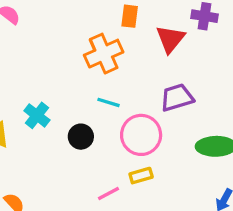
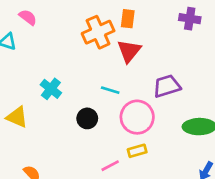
red triangle: (170, 39) -> (129, 51), moved
orange cross: (104, 54) -> (98, 32), moved
cyan cross: (37, 115) -> (51, 89), moved

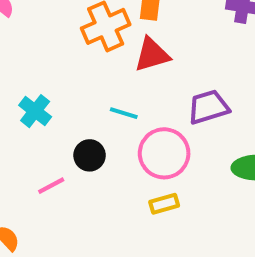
red triangle: (129, 51) -> (152, 55), turned 35
pink line: (110, 166) -> (51, 186), moved

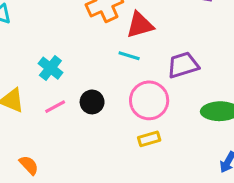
cyan line: (124, 113) -> (129, 56), moved
pink line: (51, 186) -> (55, 107), moved

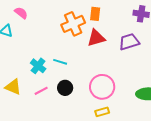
cyan line: (129, 56) -> (60, 62), moved
purple trapezoid: (183, 65) -> (129, 42), moved

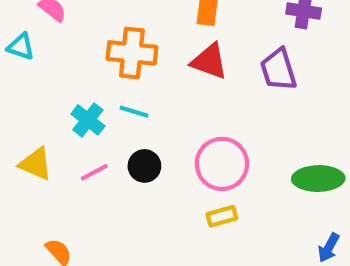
orange cross: (73, 24) -> (132, 53), moved, turned 30
red triangle: (96, 38) -> (209, 61), turned 36
purple trapezoid: (129, 42) -> (278, 70), turned -90

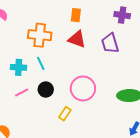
cyan line: (134, 112) -> (41, 63), turned 48
cyan cross: (88, 120) -> (19, 67), turned -35
yellow rectangle: (222, 216) -> (65, 114), moved, turned -40

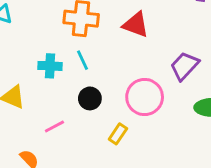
purple trapezoid: (110, 43) -> (184, 66), moved, turned 60
pink line: (22, 93) -> (54, 127), moved

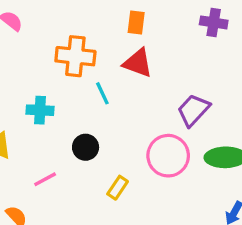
cyan line: (83, 60) -> (102, 93), moved
pink circle: (145, 97) -> (168, 156), moved

